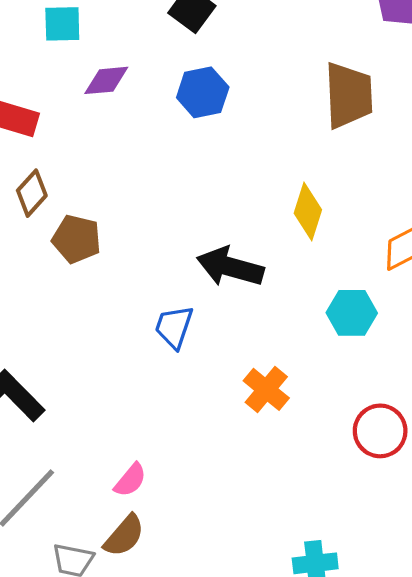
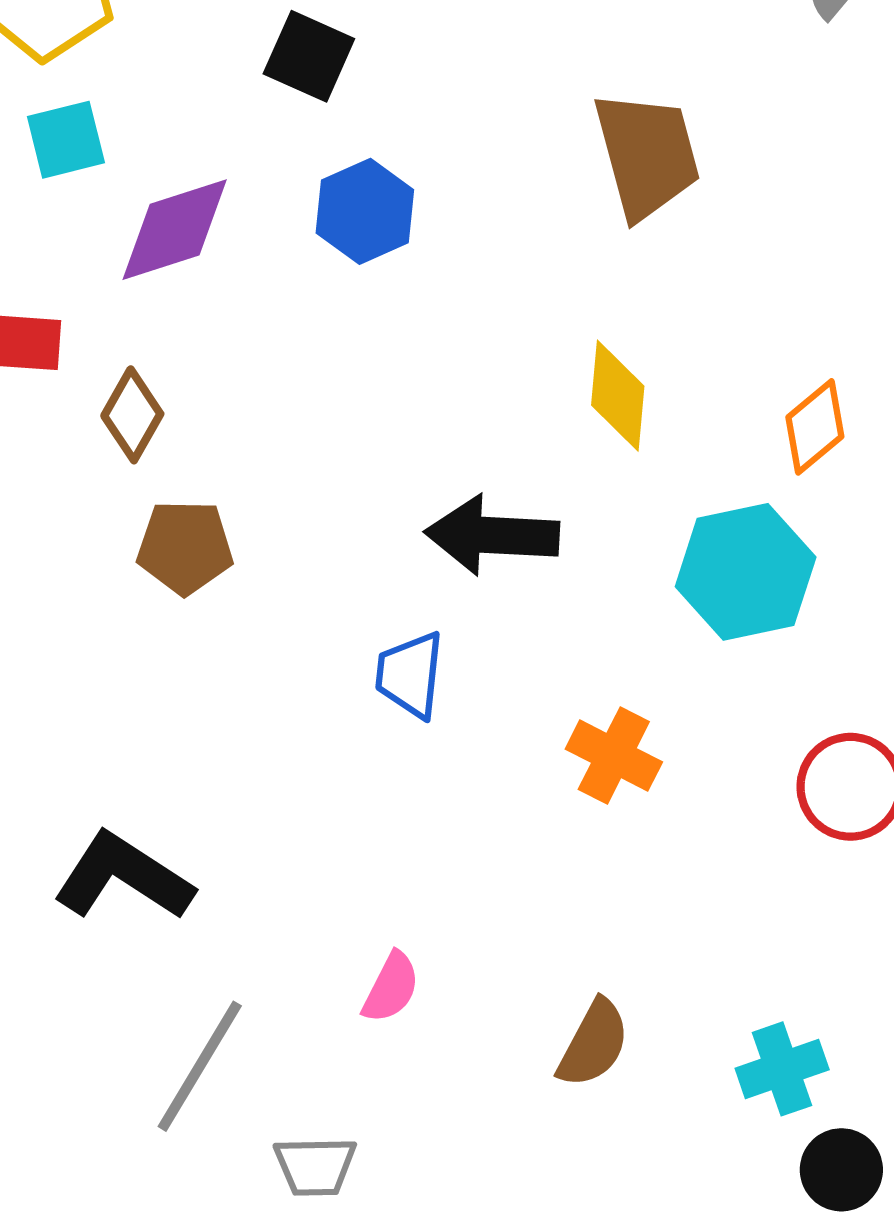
purple diamond: (106, 80) -> (175, 230), size x1.4
brown diamond: (32, 193) -> (132, 415), moved
cyan hexagon: (352, 313) -> (746, 572), size x1.4
brown semicircle: (124, 536) -> (594, 1043), moved

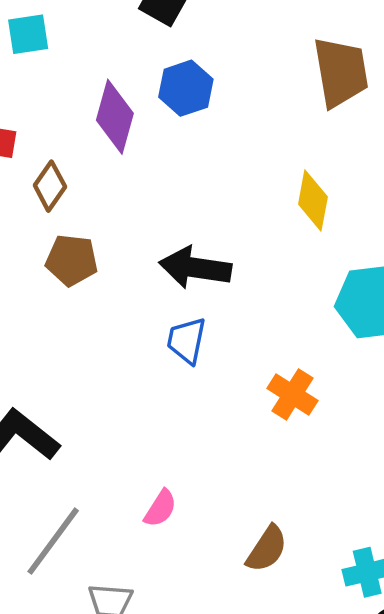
purple diamond: (175, 230) -> (115, 117), moved, turned -62
black arrow: (492, 535) -> (195, 268), moved

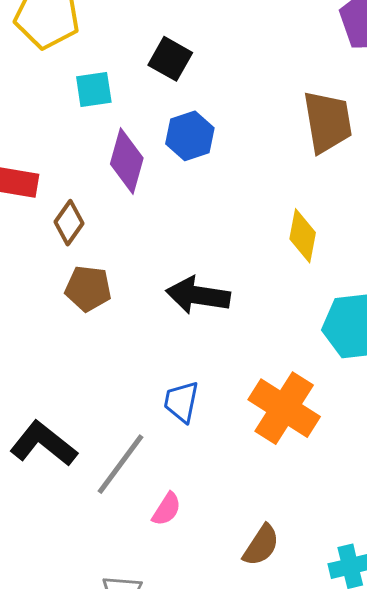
cyan square: (28, 34) -> (94, 90), moved
blue trapezoid: (187, 340) -> (181, 402), moved
orange cross: (292, 394) -> (284, 408), size x1.6
gray line: (53, 541) -> (121, 464), moved

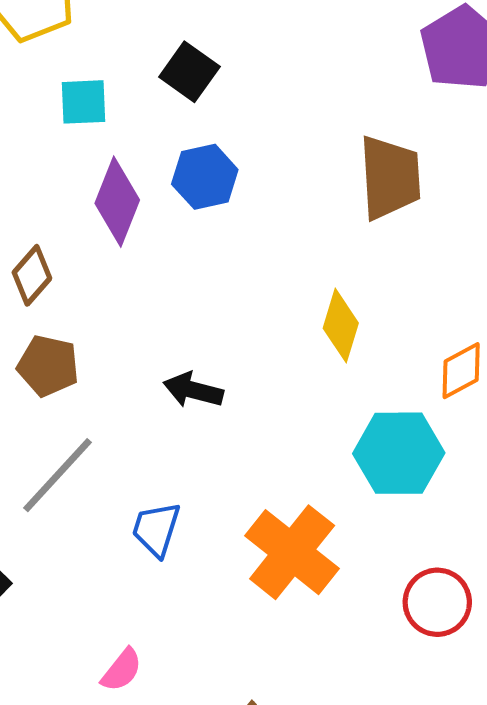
black arrow: (198, 295) -> (193, 390), size x0.7
gray line: (121, 464) -> (57, 475), moved

